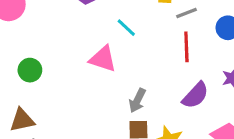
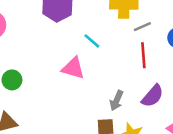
gray arrow: (137, 101) -> (117, 101), moved

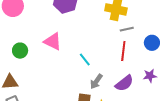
cyan line: (92, 41) -> (85, 60), moved
pink triangle: (73, 68) -> (53, 42), moved

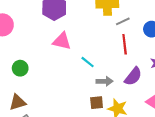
pink triangle: (53, 42) -> (62, 41), moved
gray arrow: (96, 81) -> (105, 81), turned -112

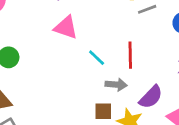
red line: (125, 44) -> (130, 55), moved
purple semicircle: (133, 76) -> (151, 97), moved

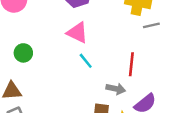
cyan line: (97, 58) -> (86, 61), moved

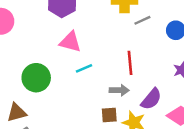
green circle: (23, 53) -> (36, 78), moved, size x1.5
cyan line: (86, 61) -> (84, 68), turned -63

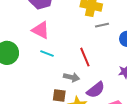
red line: (130, 63) -> (85, 57), turned -30
cyan line: (84, 68) -> (47, 54), turned 32

